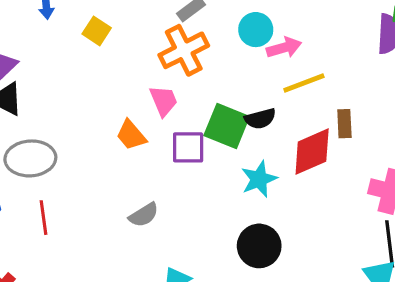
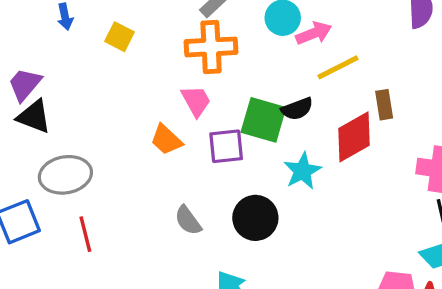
orange cross: (184, 50) -> (211, 47), turned 30
gray semicircle: (144, 215) -> (188, 220), turned 92
black circle: (259, 246) -> (255, 218), moved

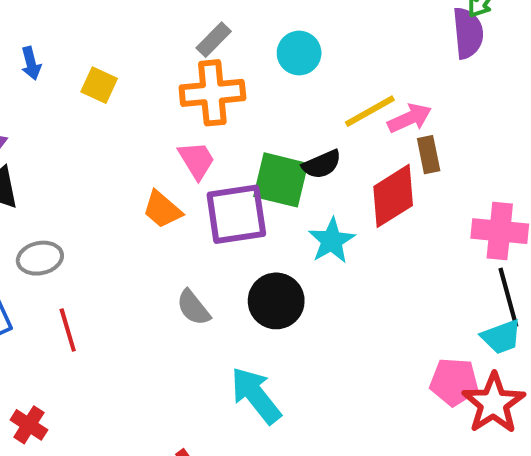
pink arrow: (314, 33) -> (410, 118), moved
purple square: (226, 146) -> (236, 214), size x1.4
gray ellipse: (65, 175) -> (40, 258), size x0.7

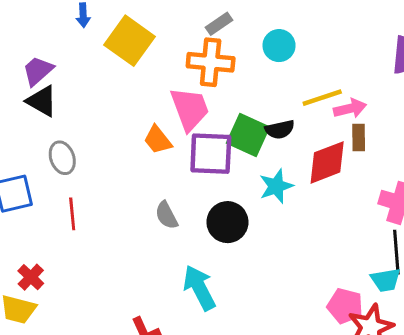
yellow square: (99, 85) -> (130, 41), size x1.8
pink trapezoid: (197, 160) -> (190, 109), size x1.5
gray ellipse: (40, 258) -> (62, 158), turned 72

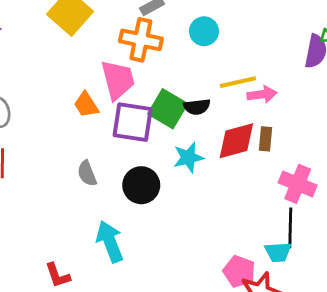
brown rectangle: (359, 137) -> (265, 139), moved

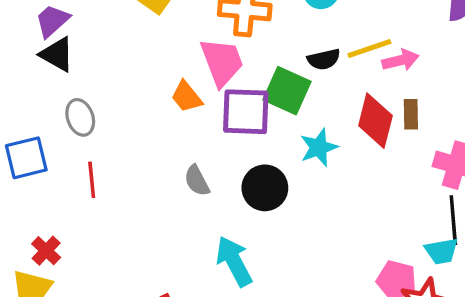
black semicircle: (197, 107) -> (324, 59), moved
red diamond: (236, 141) -> (375, 121), turned -54

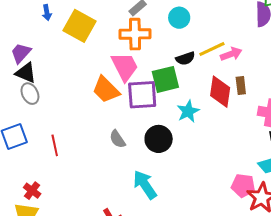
green square: (287, 91) -> (165, 79), turned -32
orange trapezoid: (187, 97) -> (106, 90), size x1.4
gray ellipse: (80, 117) -> (30, 94), moved

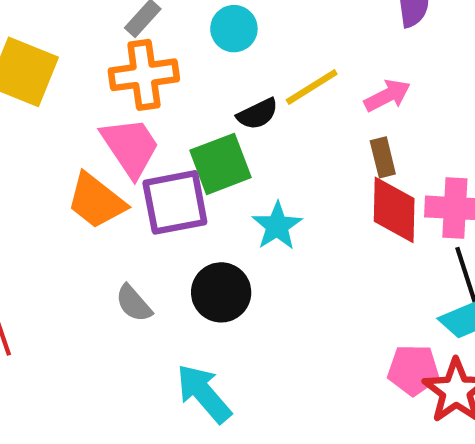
pink arrow: (231, 54) -> (387, 96), moved
red diamond: (220, 92) -> (394, 210), moved

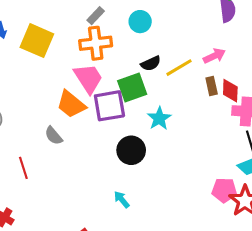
yellow line: (312, 87) -> (179, 68), moved
red diamond: (394, 210) -> (230, 91), moved, size x0.7
gray semicircle: (134, 303) -> (54, 136), moved
cyan arrow: (204, 393) -> (122, 200), size x0.6

